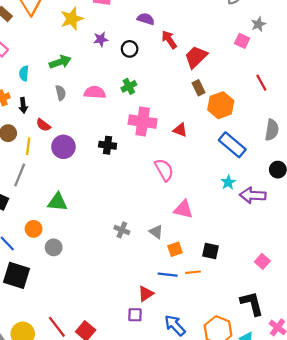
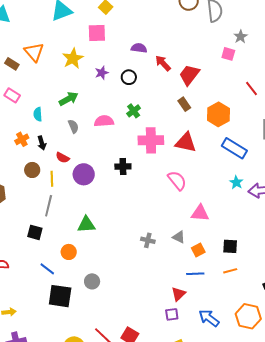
brown rectangle: (198, 88) -> (184, 104), moved
red triangle: (180, 130) -> (186, 142), size x1.6
gray circle: (54, 247) -> (92, 281), moved
orange line: (193, 272) -> (230, 271), moved

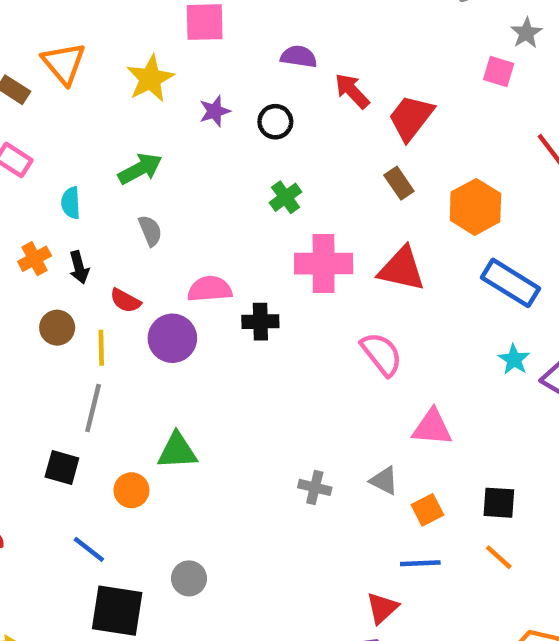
pink semicircle: (104, 121) -> (210, 289), moved
orange circle: (69, 252) -> (131, 490), moved
orange line: (230, 271) -> (499, 557), turned 56

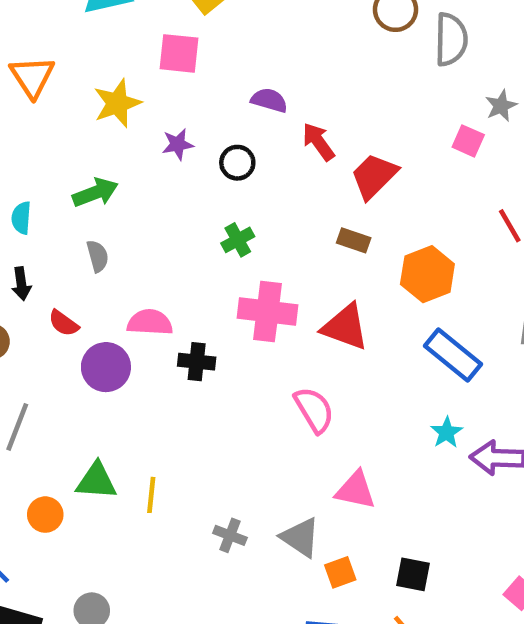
brown rectangle: (399, 183) -> (354, 240), turned -44
yellow line: (101, 348) -> (151, 495), moved
gray triangle: (384, 481) -> (300, 537), size x1.4

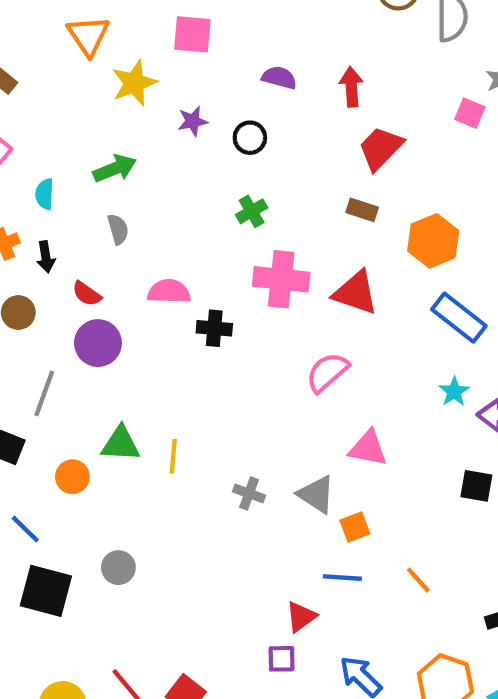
orange triangle: (32, 77) -> (88, 36), moved
red arrow: (318, 142) -> (351, 87), moved, turned 33
purple circle: (106, 367) -> (98, 343), moved
pink semicircle: (314, 410) -> (327, 372), turned -99
black square: (413, 574) -> (476, 486), moved

